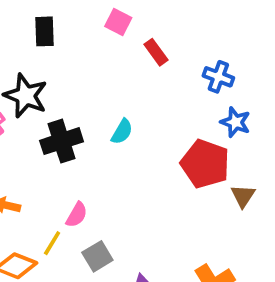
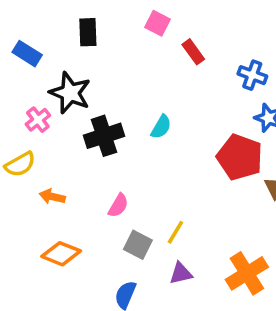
yellow line: (52, 243) -> (175, 232), moved
gray square: (97, 256) -> (138, 245), turned -32

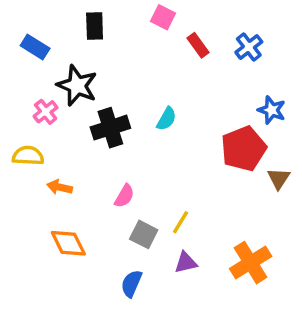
blue cross: (252, 75) -> (249, 47), moved, turned 32
red pentagon: (240, 157) -> (244, 149), turned 30
yellow semicircle: (20, 164) -> (28, 156), turned -148
orange diamond: (61, 254) -> (68, 243), turned 42

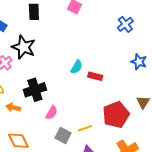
red rectangle: (198, 45) -> (95, 76), moved, turned -40
black cross: (110, 128) -> (35, 90), moved
red pentagon: (244, 149) -> (116, 115), moved
yellow line: (180, 222) -> (85, 128), turned 40

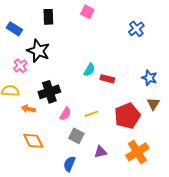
blue star: (139, 62) -> (149, 78), moved
yellow line: (85, 128) -> (91, 114), moved

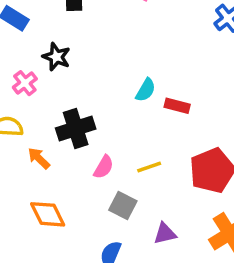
black star: (38, 51) -> (56, 57), size x0.7
orange arrow: (28, 109) -> (39, 158), turned 32

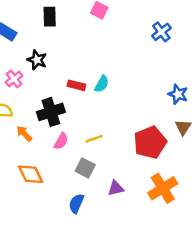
red rectangle: (177, 106) -> (76, 85), moved
pink semicircle: (104, 167) -> (61, 141), moved
yellow line: (149, 167) -> (94, 139), moved

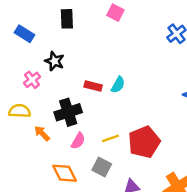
red pentagon: (150, 142) -> (144, 142), moved
orange diamond: (31, 174) -> (64, 173), moved

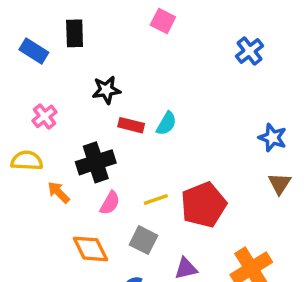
black rectangle: (67, 19) -> (75, 33), moved
black star: (54, 61) -> (106, 90), moved, turned -30

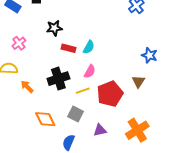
black cross: (96, 162) -> (58, 79), moved
brown triangle: (280, 184) -> (138, 82), moved
pink semicircle: (110, 203) -> (90, 72), moved

